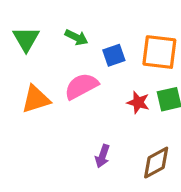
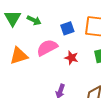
green arrow: (76, 37) -> (34, 20), moved
red star: (138, 102) -> (71, 58), moved

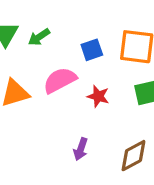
green arrow: (34, 20) -> (39, 37), turned 120

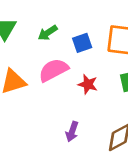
green arrow: (39, 37) -> (48, 33), moved

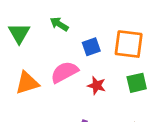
green arrow: (48, 33) -> (59, 24), moved, turned 66

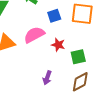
green square: (137, 83) -> (78, 57), moved

